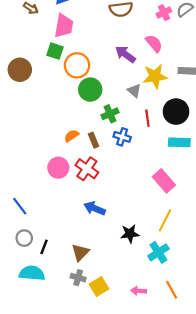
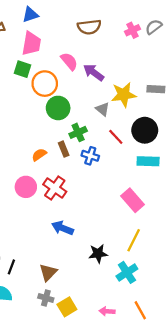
pink semicircle: (154, 43) -> (69, 61), moved
red line: (147, 118) -> (116, 137), turned -35
brown rectangle: (94, 140) -> (64, 149), moved

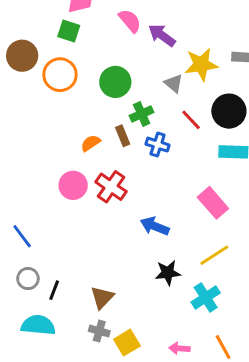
orange circle: (45, 84) -> (60, 75), moved
blue arrow: (63, 228) -> (155, 226), moved
yellow line: (134, 240) -> (214, 255), turned 30

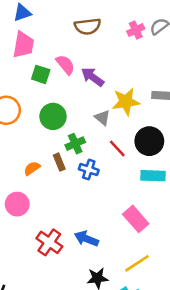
green square: (69, 31) -> (41, 74), moved
red cross: (111, 187) -> (49, 242), moved

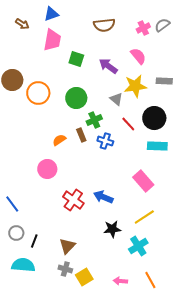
pink semicircle: (65, 65) -> (138, 56), moved
green square: (41, 74) -> (76, 59), moved

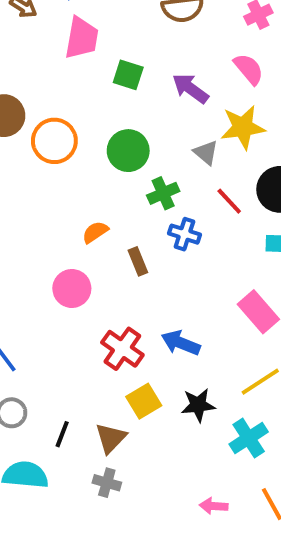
brown rectangle: (81, 135) -> (138, 261), moved
black line: (34, 241) -> (62, 434), moved
yellow square: (84, 277) -> (144, 401), moved

